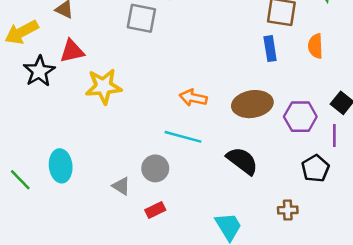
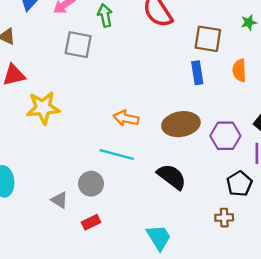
brown cross: (288, 210) -> (224, 218), moved

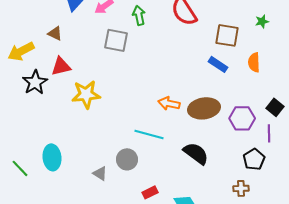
blue rectangle: (197, 73) -> (218, 64), turned -48
orange arrow: (126, 118) -> (169, 103), moved
red rectangle: (91, 222) -> (150, 192), moved

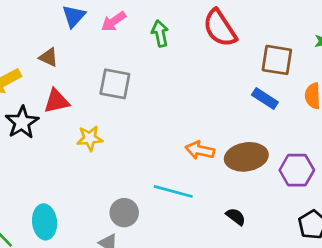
gray square: (116, 40) -> (115, 84), moved
yellow star: (86, 94) -> (90, 138), size x0.7
black semicircle: (196, 153) -> (236, 217), size x0.6
gray circle: (127, 159) -> (124, 213), moved

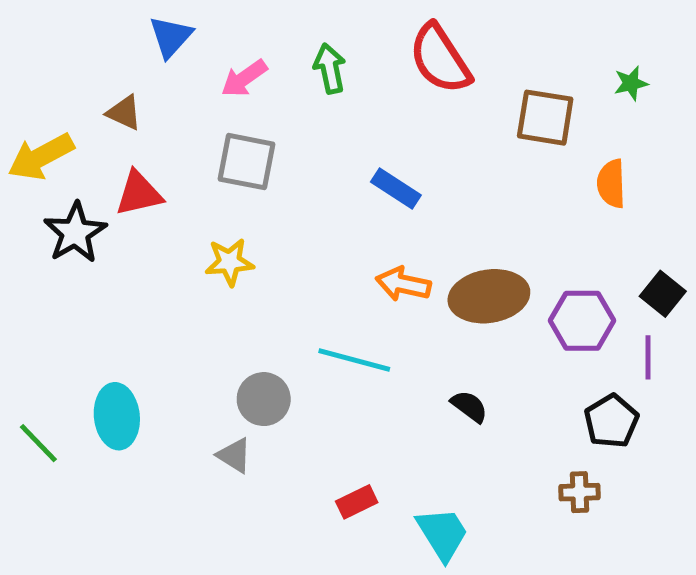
pink arrow: (114, 21) -> (244, 78), moved
blue rectangle: (265, 98) -> (396, 189), moved
yellow star: (90, 138) -> (229, 262), moved

